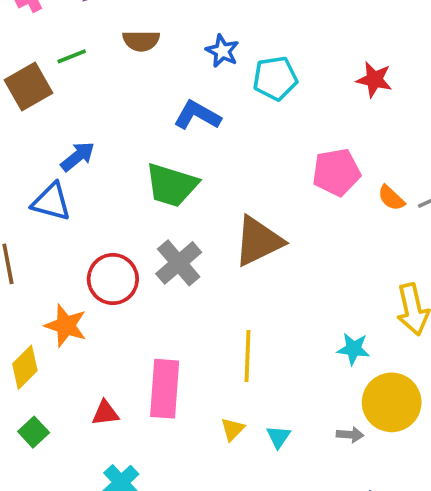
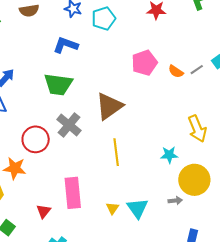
yellow line: (248, 356) -> (116, 152), moved
red triangle: (105, 413) -> (44, 211), turned -35
cyan triangle: (279, 437) -> (138, 208), size x1.6

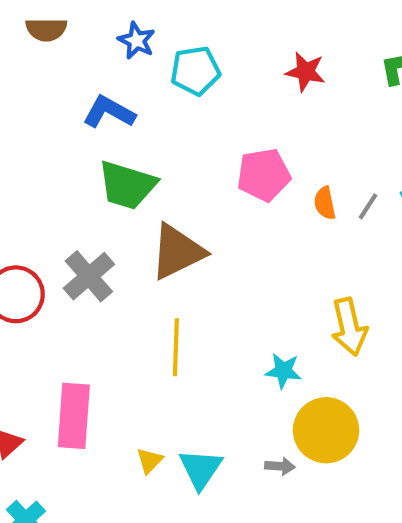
gray line: (197, 70) -> (368, 206), turned -32
orange semicircle: (176, 71) -> (325, 203), turned 35
green trapezoid: (58, 84) -> (127, 185), moved

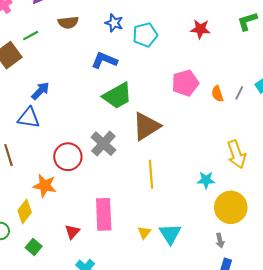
green trapezoid: (127, 185) -> (117, 96), turned -40
gray arrow: (280, 466) -> (220, 241), moved, turned 80

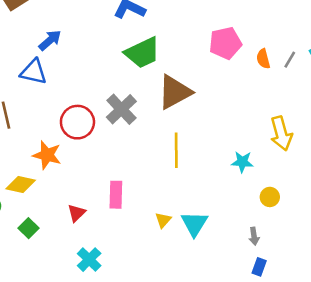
yellow circle: (231, 207) -> (270, 197), size x0.5
yellow diamond: (25, 211) -> (21, 185), turned 60
pink rectangle: (104, 214) -> (116, 195), size x0.7

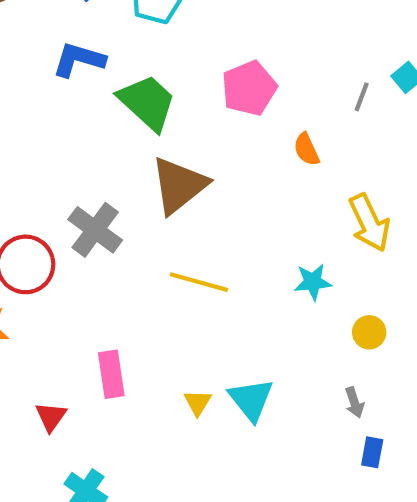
green trapezoid: (142, 53) -> (147, 102), moved, turned -102
orange semicircle: (263, 59) -> (306, 149), moved
yellow line: (176, 150) -> (199, 282), turned -64

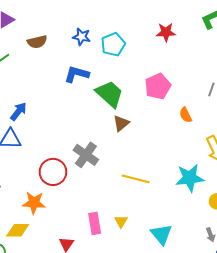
brown triangle: (179, 185) -> (121, 123), moved, size x0.6
cyan star: (313, 282) -> (190, 178), size x1.6
yellow triangle: (198, 403) -> (121, 221), moved

